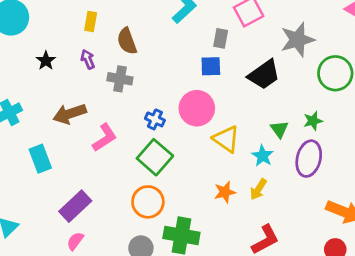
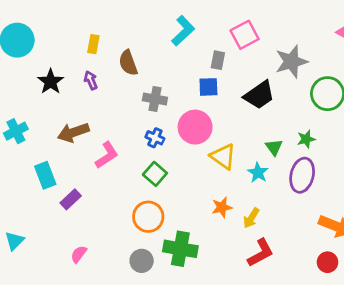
black star: (46, 61) -> (51, 82), size x1.4
gray cross: (120, 79) -> (155, 99), moved
green square: (155, 157) -> (155, 174), size x0.7
yellow arrow: (258, 189) -> (251, 218), moved
purple rectangle: (75, 206) -> (71, 199), moved, size x0.7

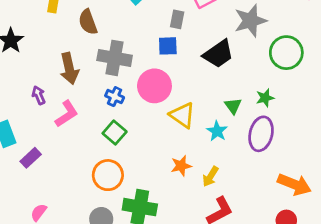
purple arrow: (91, 80) -> (39, 95), moved
gray cross: (155, 99) -> (115, 58), size x1.4
brown arrow: (73, 132) -> (69, 69), moved, turned -84

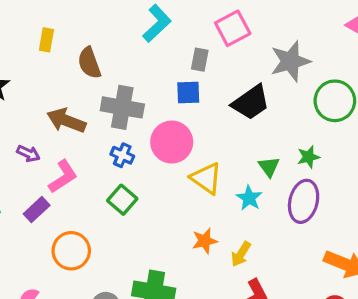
brown arrow: (69, 69) -> (66, 121), turned 124
purple arrow: (39, 95) -> (28, 154), turned 138
purple rectangle: (31, 158) -> (37, 210), moved
orange circle: (108, 175) -> (71, 251), moved

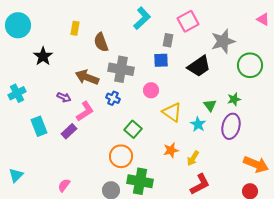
pink circle: (172, 142) -> (151, 90), size x0.6
blue cross: (122, 155) -> (113, 98), moved
green square: (122, 200) -> (133, 129), moved
orange circle: (71, 251) -> (121, 156), moved

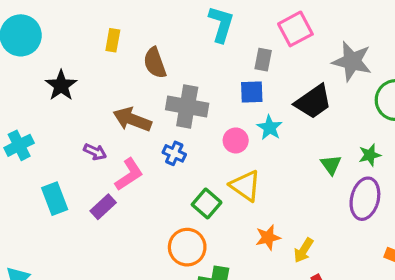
cyan L-shape: (142, 18) -> (221, 24), turned -30
gray star: (223, 41) -> (352, 61), turned 30
yellow triangle: (172, 112) -> (245, 186), moved
cyan star: (198, 124) -> (270, 128), moved

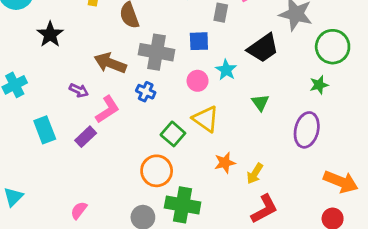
blue square: (252, 92) -> (199, 41), moved
green star: (370, 155) -> (319, 85), moved
green triangle: (331, 165) -> (260, 103), moved

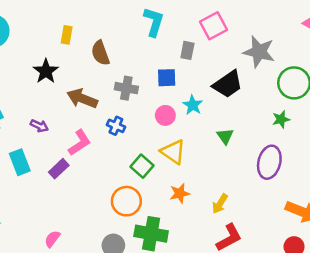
black star: (50, 34) -> (46, 71), moved
gray cross: (157, 52) -> (126, 88), size x0.7
purple arrow: (79, 90) -> (39, 126), moved
orange star: (225, 163) -> (180, 193), moved

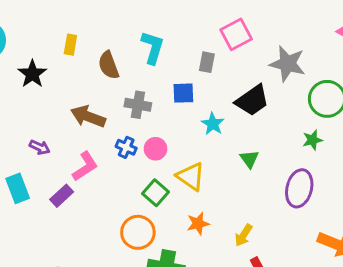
cyan L-shape: (154, 22) -> (153, 48), moved
black star: (46, 71) -> (32, 74), moved
pink circle: (165, 115) -> (155, 149), moved

